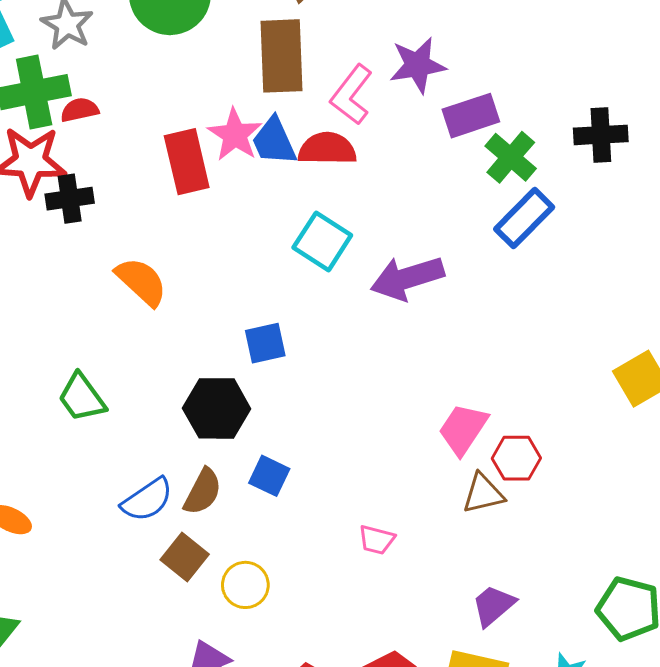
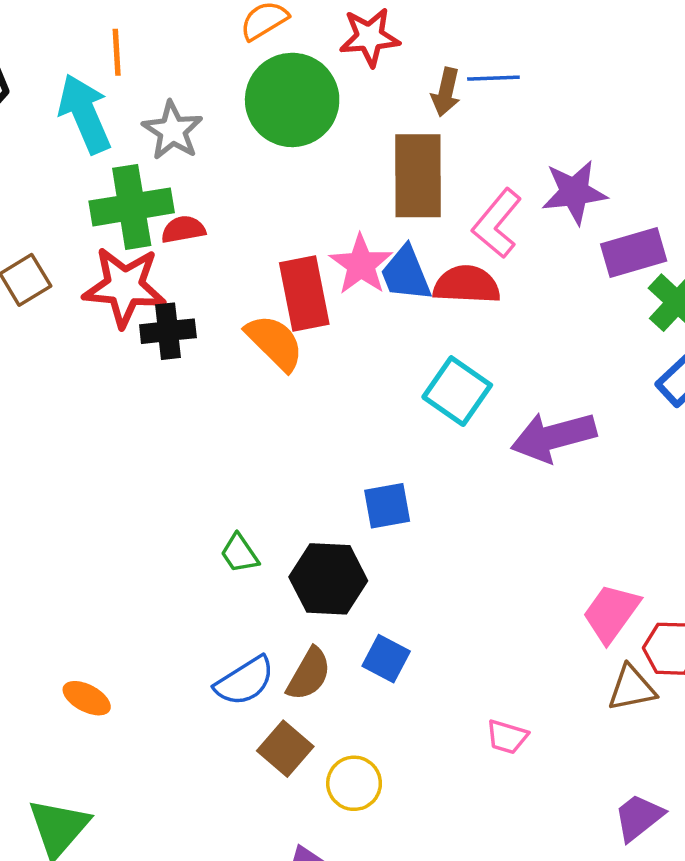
orange semicircle: (141, 282) -> (275, 342), moved
green trapezoid: (82, 397) -> (240, 553), moved, size x0.7

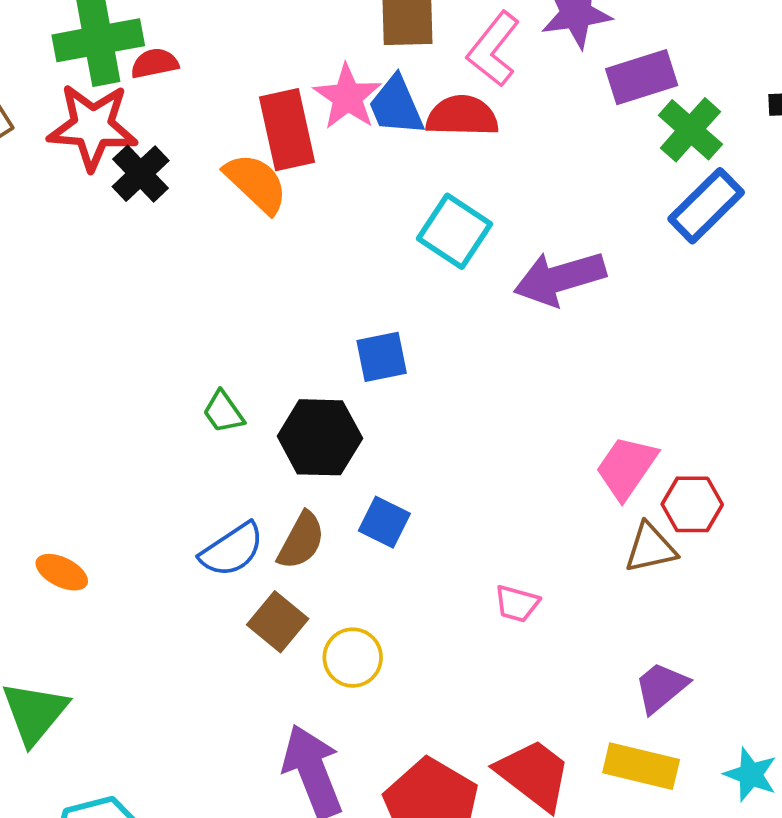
black cross: (168, 331) -> (141, 174), turned -36

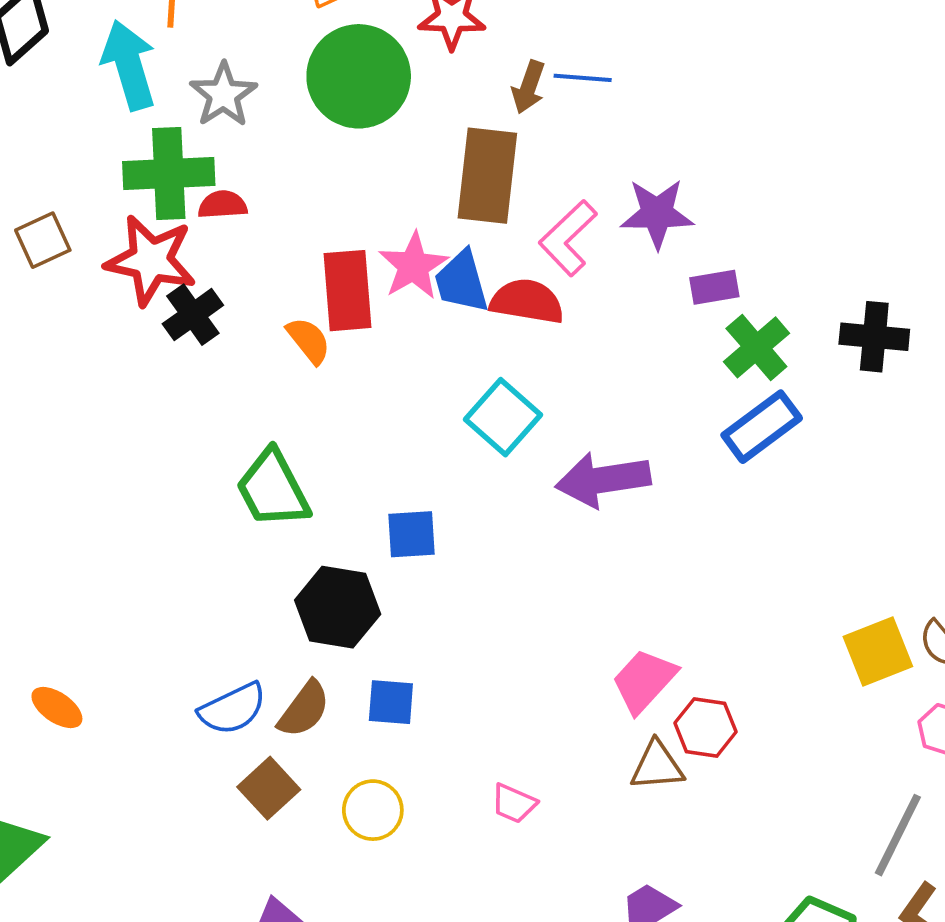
purple rectangle: (642, 77) -> (714, 287), size x0.7
orange semicircle: (256, 183) -> (309, 340), size x0.7
green trapezoid: (223, 412) -> (273, 489), moved, size x1.8
blue square: (384, 522) -> (391, 702), turned -30
yellow circle: (353, 658) -> (373, 810), moved

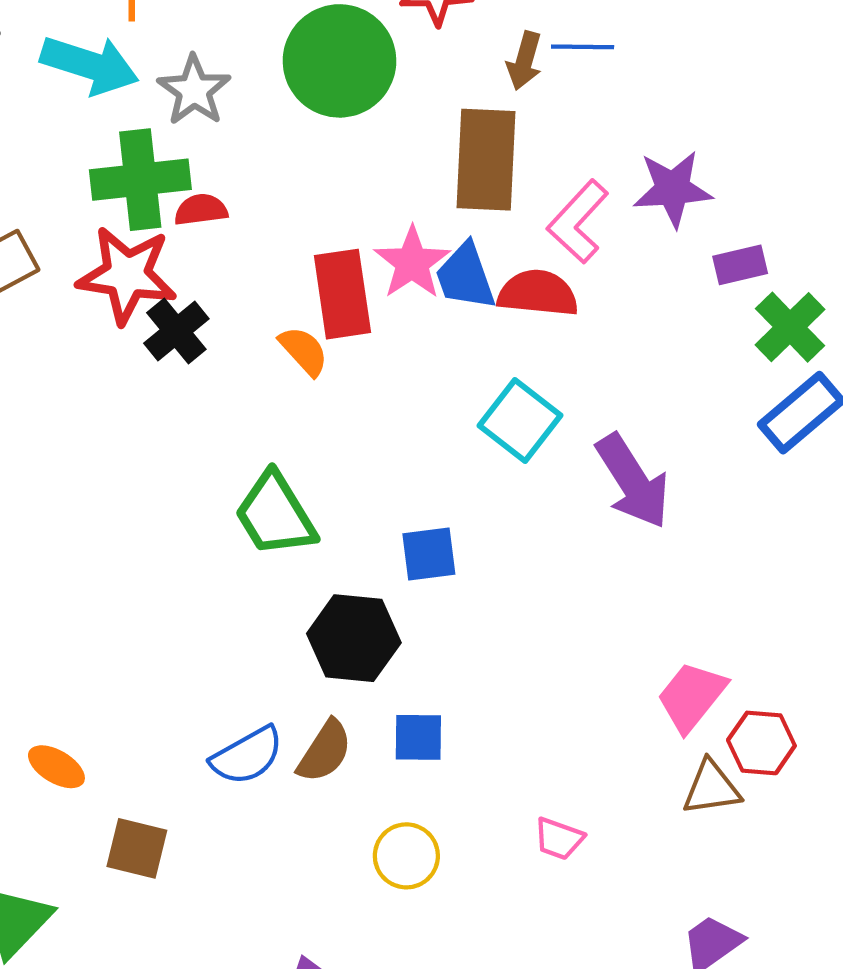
cyan arrow: (129, 65) -> (90, 65), turned 128
purple arrow: (603, 480) -> (633, 481), turned -110
brown square: (269, 788) -> (137, 848), moved, turned -30

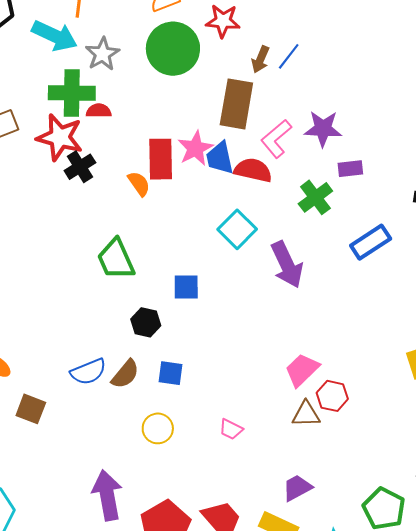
blue line: (583, 47) -> (289, 56), turned -60
green cross: (790, 327) -> (315, 197), moved
black hexagon: (354, 638) -> (146, 322), size x0.7

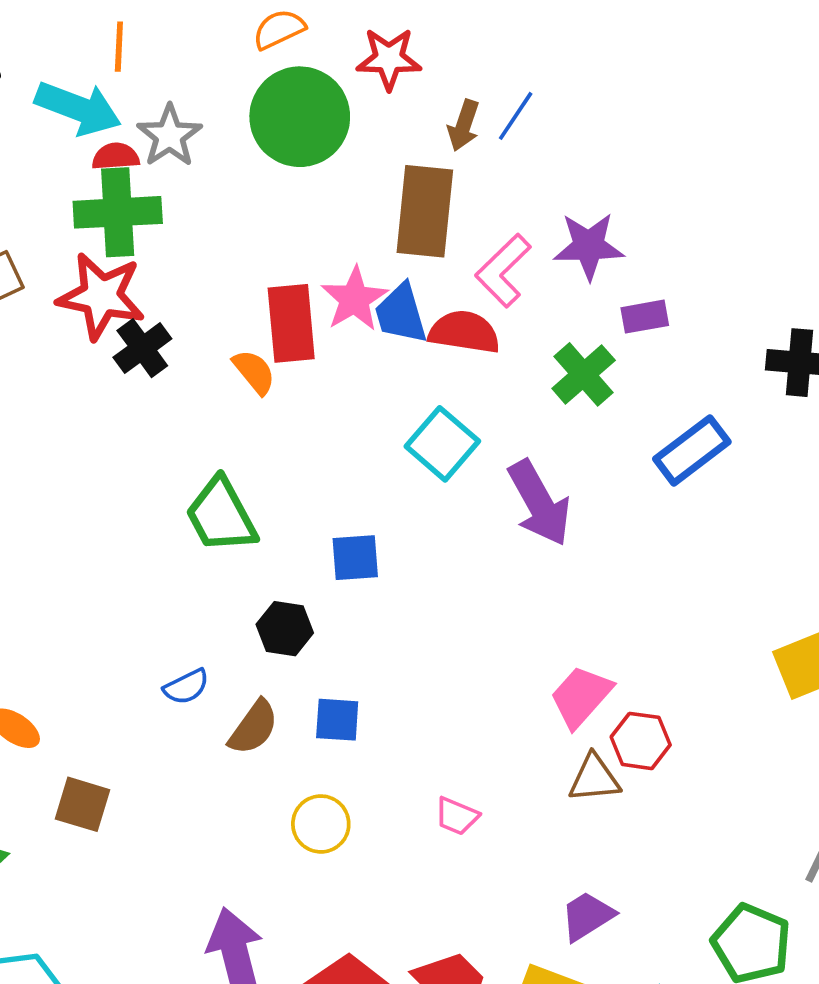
red semicircle: (99, 111) -> (116, 156), moved
blue semicircle: (88, 372) -> (186, 687), moved, size x0.7

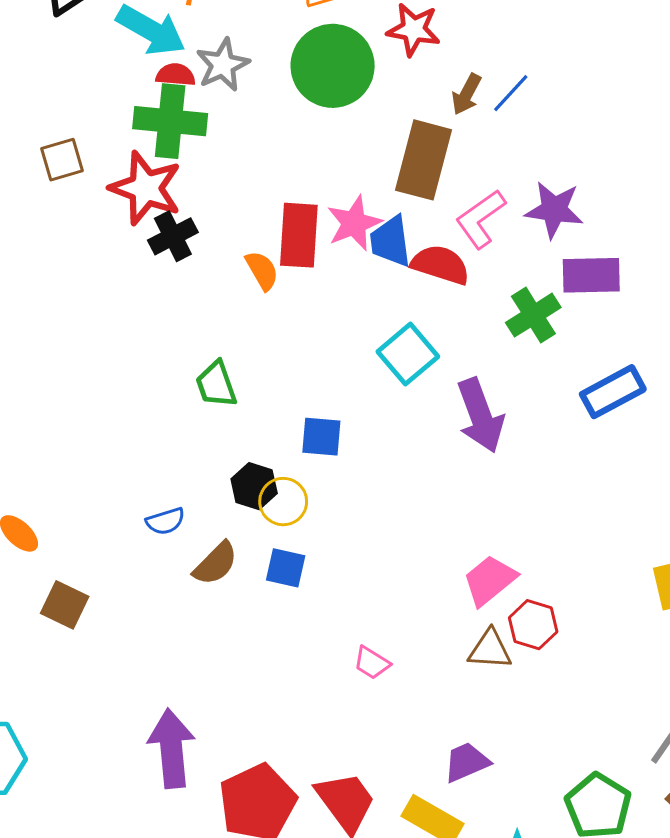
purple rectangle: (645, 317) -> (591, 275), size x1.5
green trapezoid: (221, 515) -> (216, 384), size x0.7
yellow circle: (321, 824) -> (283, 502), moved

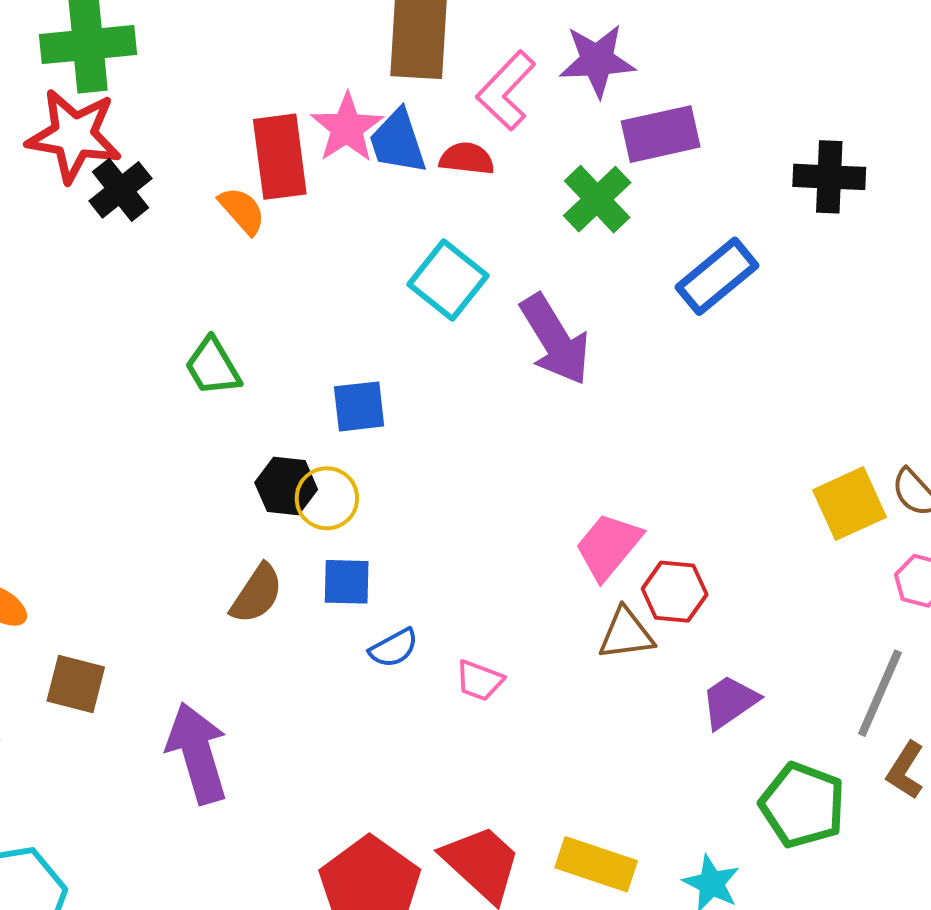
red semicircle: (440, 265) -> (467, 159), size x0.7
blue semicircle: (165, 521) -> (394, 648), moved
purple arrow: (172, 749) -> (197, 753), moved
purple trapezoid: (466, 762) -> (730, 702), moved

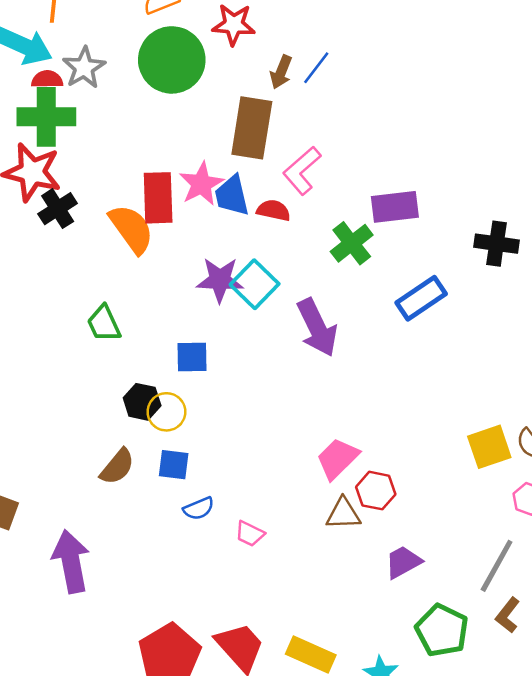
purple star: (597, 60) -> (220, 280), moved
orange semicircle: (242, 211) -> (131, 229), size x1.6

